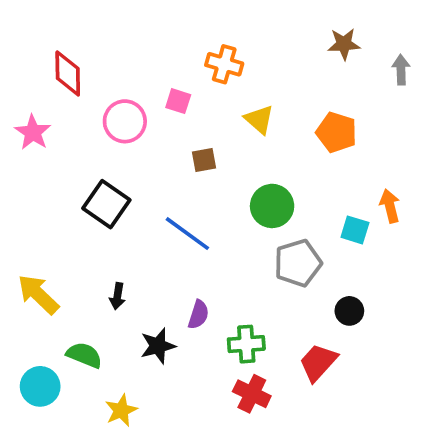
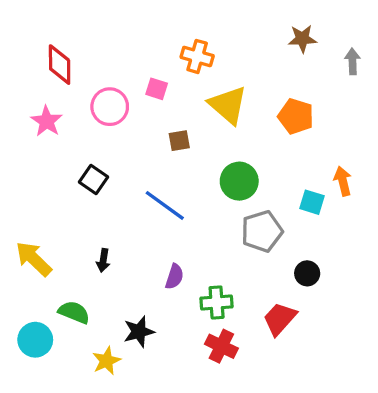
yellow triangle: (259, 119) -> (228, 105), size x1.5
pink star: (33, 132) -> (47, 121), moved
black square: (106, 204) -> (94, 179), size x0.7
black star: (158, 346) -> (139, 332), moved

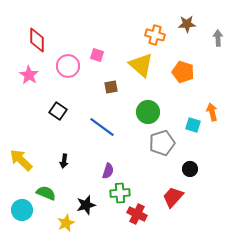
orange cross: (197, 56) -> (155, 35), moved
green cross: (217, 303) -> (120, 193), moved

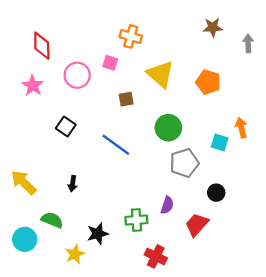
orange cross: (155, 35) -> (131, 36), moved
purple semicircle: (108, 171) -> (167, 205), moved
red cross: (137, 214) -> (156, 256), moved

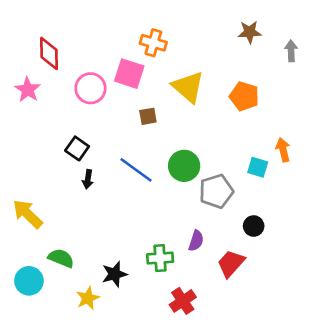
pink square: (110, 63) -> (129, 74), size x1.6
pink star: (33, 85) -> (28, 90), moved
green circle: (168, 128) -> (184, 166), moved
black arrow: (73, 184) -> (88, 179), moved
red cross: (156, 256) -> (183, 301), turned 30

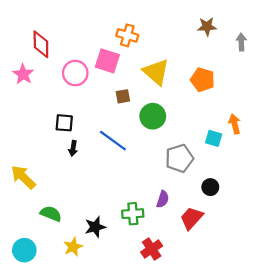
black square: (77, 148) -> (64, 123), turned -30
green circle: (184, 166) -> (153, 116), moved
cyan circle: (29, 281) -> (24, 250), moved

